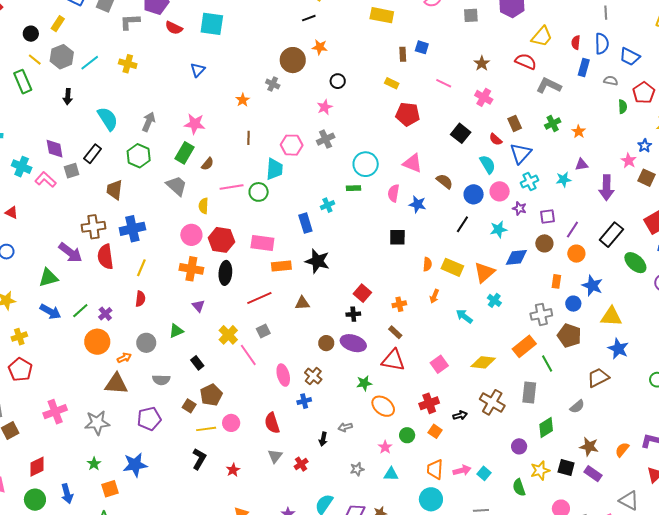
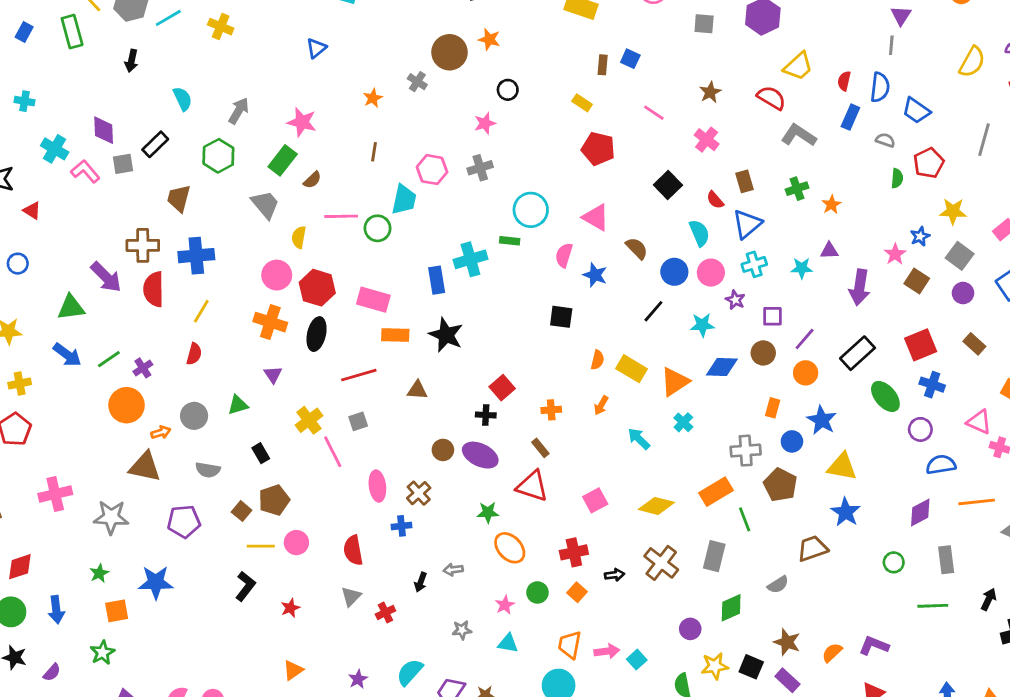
cyan semicircle: (108, 119) -> (183, 99), size x0.7
cyan cross: (327, 205) -> (470, 259), size x1.6

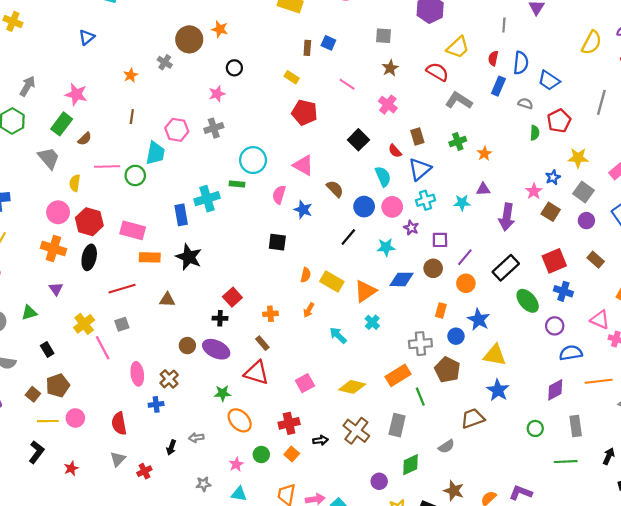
gray square: (704, 24) -> (383, 36), moved
gray line: (891, 45) -> (504, 25), moved

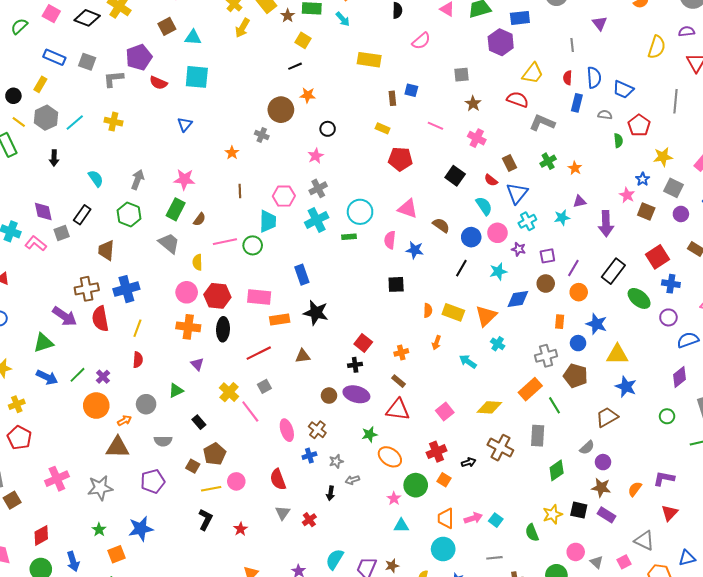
cyan cross: (207, 199) -> (317, 220), moved
green circle: (261, 454) -> (416, 485), size x1.5
purple circle: (379, 481) -> (603, 462), moved
gray star: (203, 484) -> (336, 461), moved

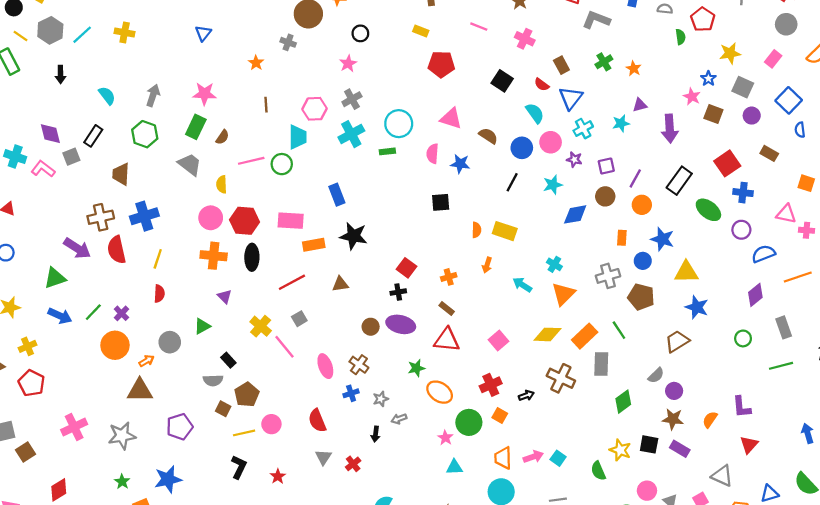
orange triangle: (486, 316) -> (563, 294), moved
orange rectangle: (530, 389) -> (585, 336), moved
gray semicircle: (163, 441) -> (213, 380), moved
purple L-shape: (664, 479) -> (742, 407), turned -105
yellow star: (552, 514) -> (620, 450), turned -30

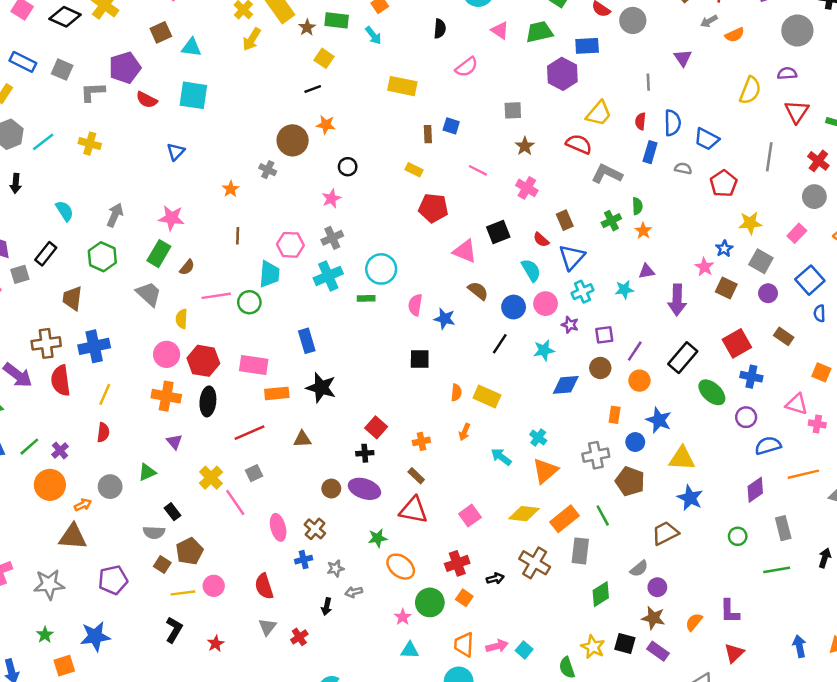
green semicircle: (681, 37) -> (637, 206), moved
black square: (502, 81) -> (498, 232), turned 30
pink triangle: (451, 118) -> (465, 251), moved

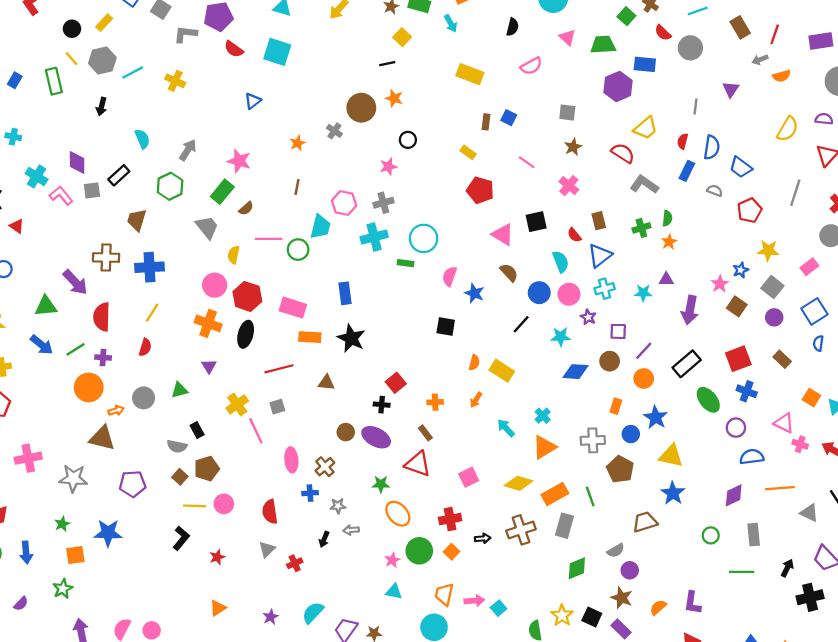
red semicircle: (61, 380) -> (102, 317), moved
purple cross: (60, 451) -> (103, 358), turned 35
brown cross: (535, 563) -> (521, 530), turned 32

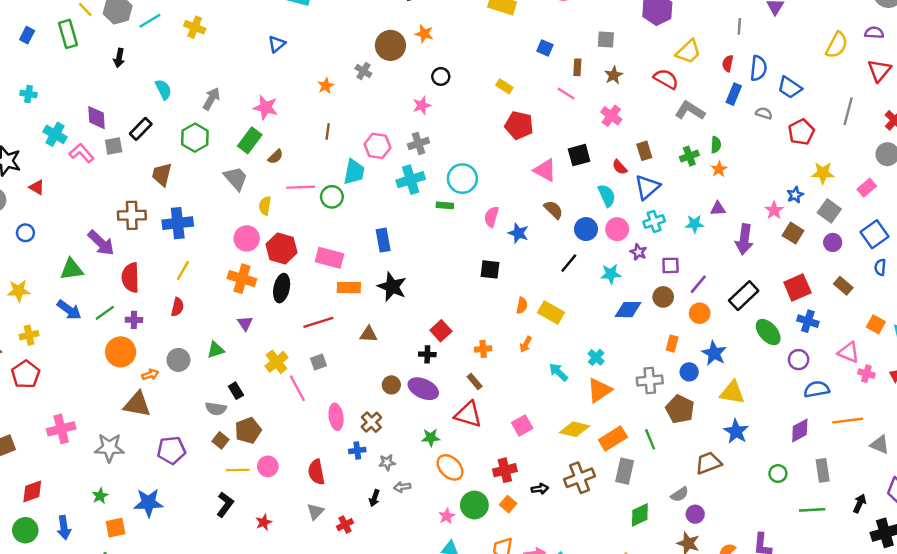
brown rectangle: (486, 122) -> (577, 67), moved

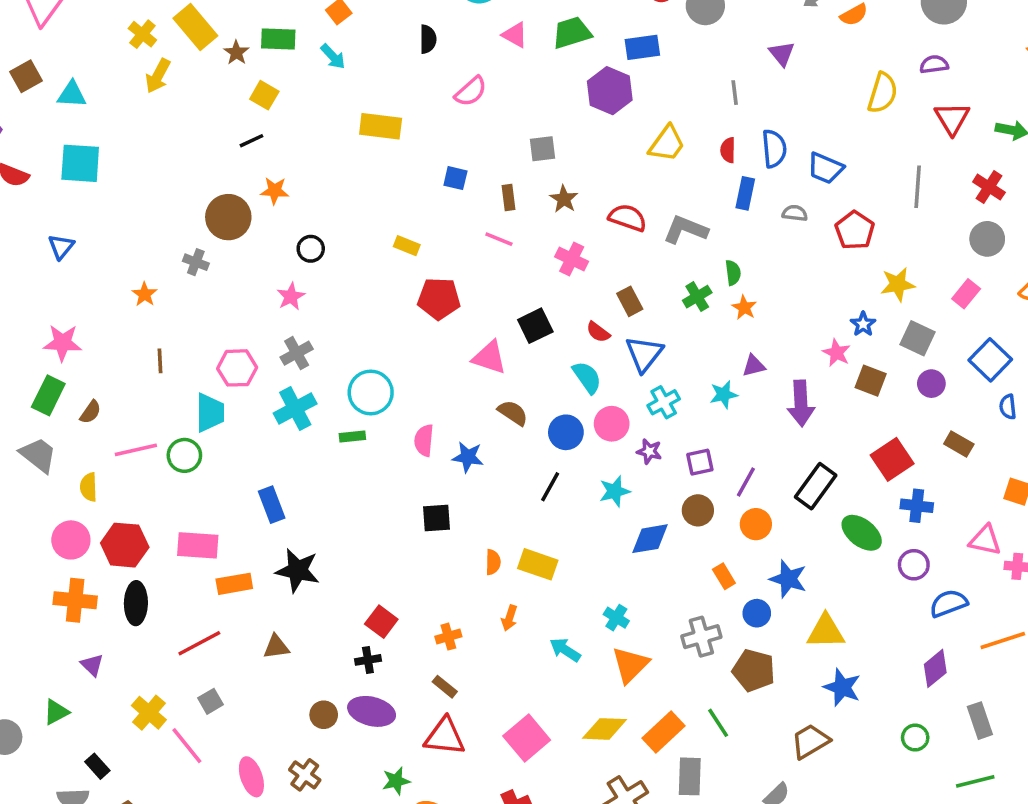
red semicircle: (666, 79) -> (628, 218), moved
orange rectangle: (672, 344) -> (724, 576), turned -35
pink square: (522, 425) -> (527, 738), size x1.4

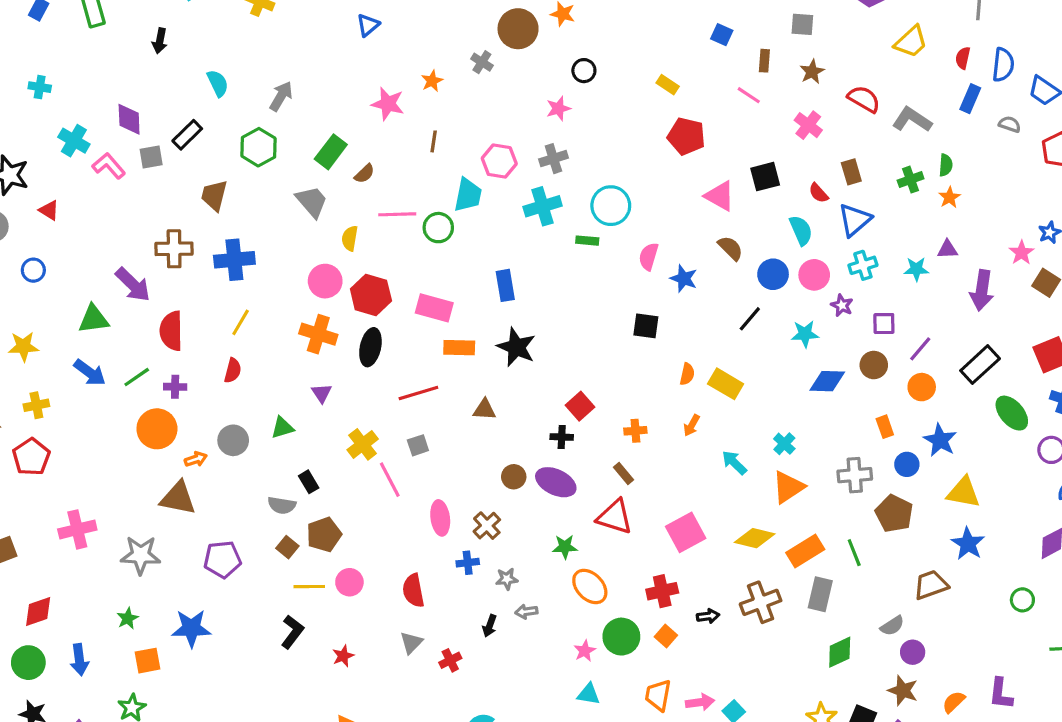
pink star: (62, 343) -> (388, 104), moved

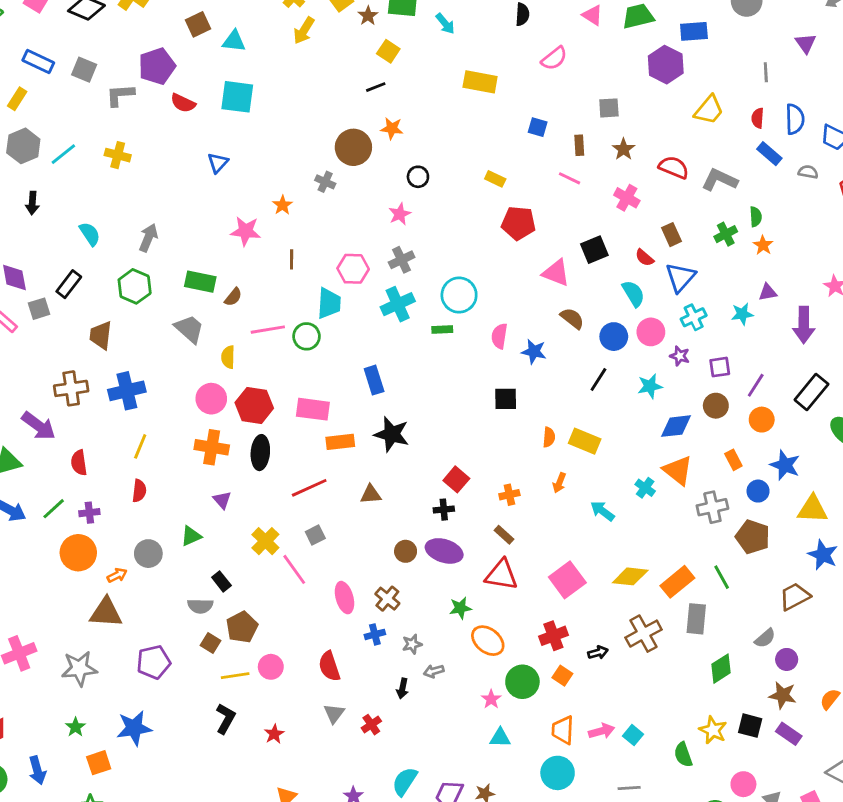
blue rectangle: (970, 99) -> (769, 154), turned -65
green rectangle: (331, 152) -> (200, 282), turned 72
red semicircle: (171, 331) -> (79, 463), size x0.7
orange triangle: (788, 487) -> (678, 470), moved, turned -40

